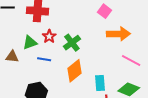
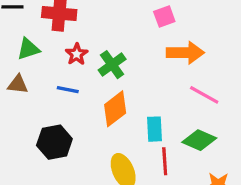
pink square: (105, 11) -> (164, 17), turned 32
green triangle: (30, 43) -> (28, 49), moved

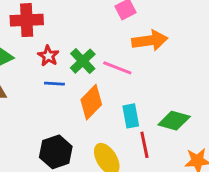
blue line: (68, 90) -> (54, 84), moved
pink line: (204, 95) -> (117, 68), moved
black hexagon: (54, 142) -> (56, 152), moved

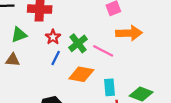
blue line: (54, 84) -> (56, 58), turned -72
orange diamond: (91, 102) -> (81, 74), turned 50

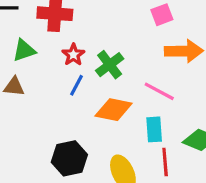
pink line: (103, 51) -> (159, 91), moved

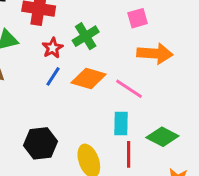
green cross: (110, 65) -> (86, 36), moved
orange diamond: (114, 110) -> (89, 78), moved

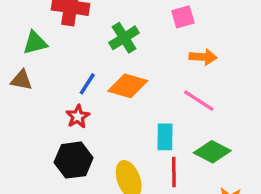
red star: (53, 48) -> (78, 116), moved
orange arrow: (155, 54) -> (203, 57), size x0.7
pink line: (129, 89) -> (199, 101), moved

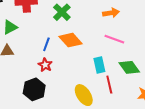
orange diamond: (128, 86) -> (71, 40), turned 45
green diamond: (212, 152) -> (129, 67), turned 40
black hexagon: (74, 160) -> (34, 89), moved

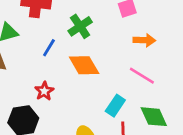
blue line: (46, 44) -> (49, 48), moved
cyan rectangle: (99, 65) -> (115, 106), turned 35

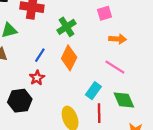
blue line: (49, 48) -> (40, 55), moved
orange diamond: (84, 65) -> (69, 58), turned 55

